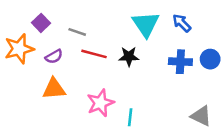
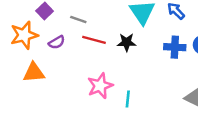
orange triangle: (54, 89) -> (34, 72), moved

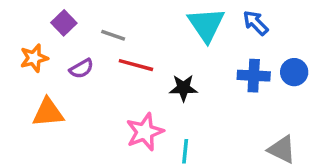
orange star: (24, 35) -> (34, 58), size x0.7
black star: (127, 42) -> (183, 88), moved

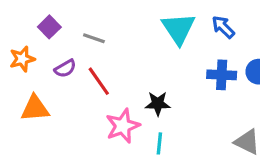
red line: (136, 65) -> (99, 81), moved, turned 40
black star: (183, 88) -> (158, 104), moved

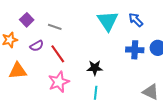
pink star: (123, 126) -> (59, 82), moved

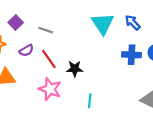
black star: (95, 68) -> (75, 69), moved
pink star: (59, 82) -> (50, 89), turned -30

